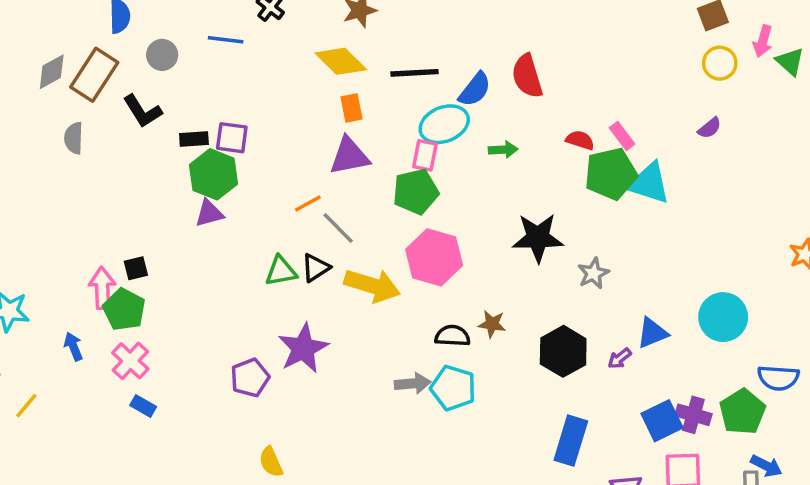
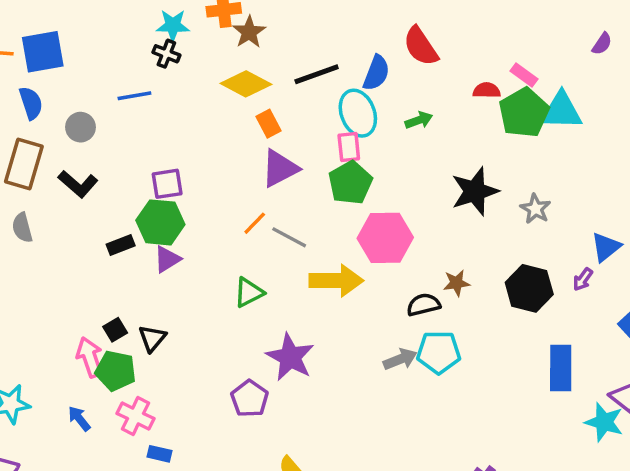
cyan ellipse: (444, 124) -> (358, 113), turned -72
black rectangle: (194, 139) -> (121, 245), moved
black triangle: (316, 268) -> (152, 338), moved

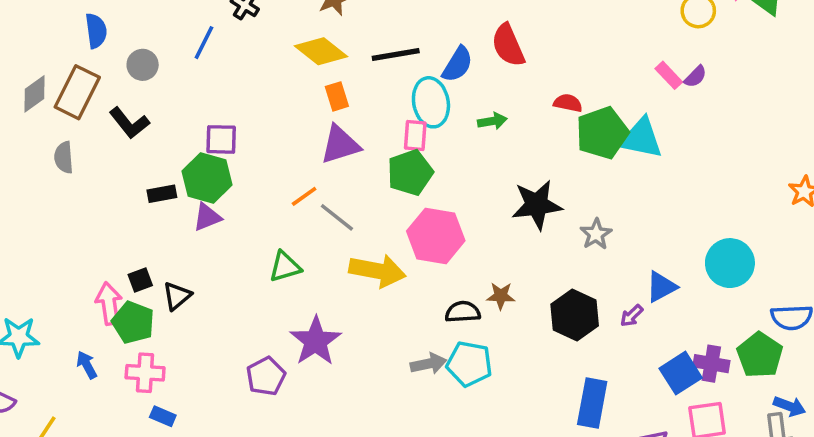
pink rectangle: (524, 75) -> (669, 75), moved
blue line: (134, 96) -> (204, 43), turned -64
pink cross: (135, 416) -> (145, 373), turned -33

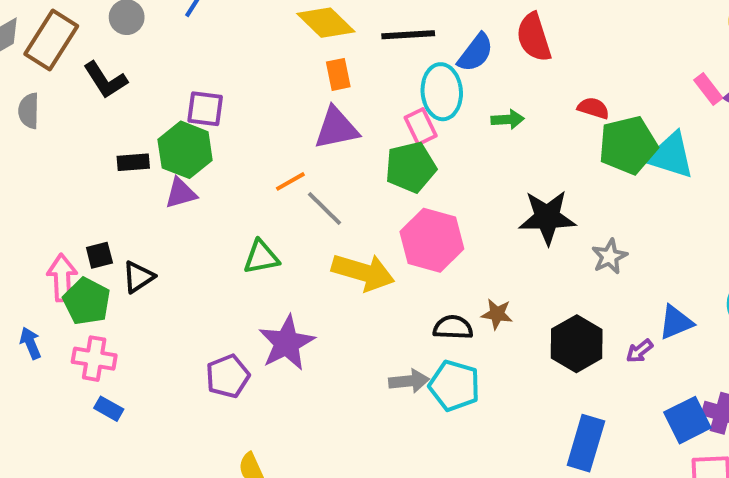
pink rectangle: (415, 135) -> (421, 127), turned -36

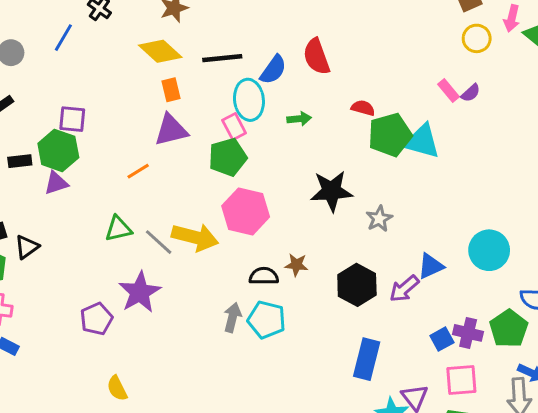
gray line: (324, 208) -> (159, 242), moved
purple arrow: (640, 351) -> (404, 289), size x1.5
gray arrow: (409, 381) -> (232, 317), turned -68
blue square: (687, 420) -> (442, 339), size x0.7

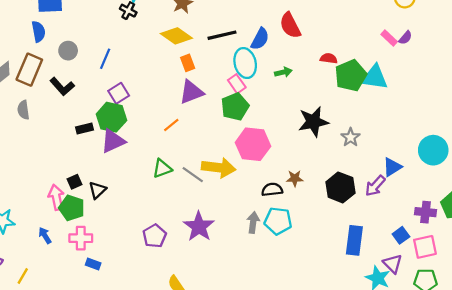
blue line: (63, 38) -> (105, 59), moved
purple square: (72, 119) -> (119, 93), turned -30
purple triangle: (56, 183) -> (113, 141), size x1.4
purple star: (140, 292) -> (199, 227), moved
blue square: (442, 339) -> (401, 235), moved

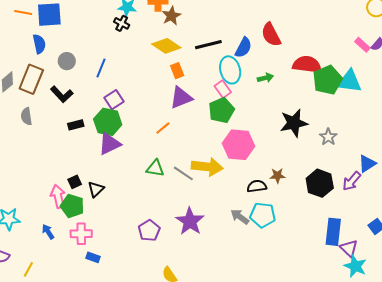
red semicircle: (329, 58) -> (307, 65), size x1.8
black rectangle: (84, 128) -> (76, 125), moved
green triangle: (162, 169) -> (155, 168), turned 30
gray arrow: (253, 222) -> (240, 217), turned -60
purple triangle: (393, 264) -> (349, 248), moved

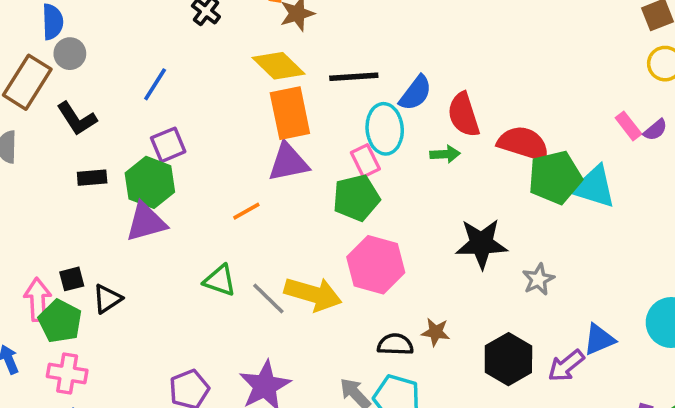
red semicircle: (271, 35) -> (464, 115), moved
gray circle: (67, 61) -> (70, 54), moved
orange rectangle: (177, 71) -> (290, 113), size x1.8

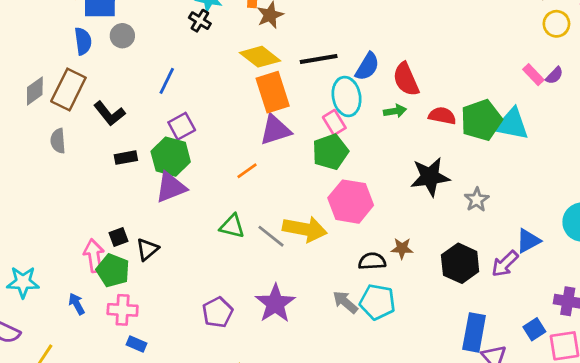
gray circle: (70, 54) -> (122, 36), moved
red semicircle: (523, 144) -> (442, 116), moved, size x0.7

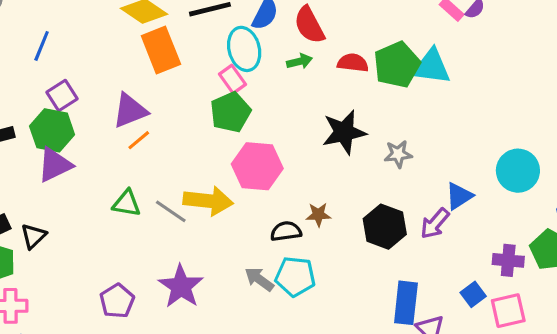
purple triangle: (275, 130) -> (130, 111), moved
gray star: (477, 200) -> (398, 154), turned 30

